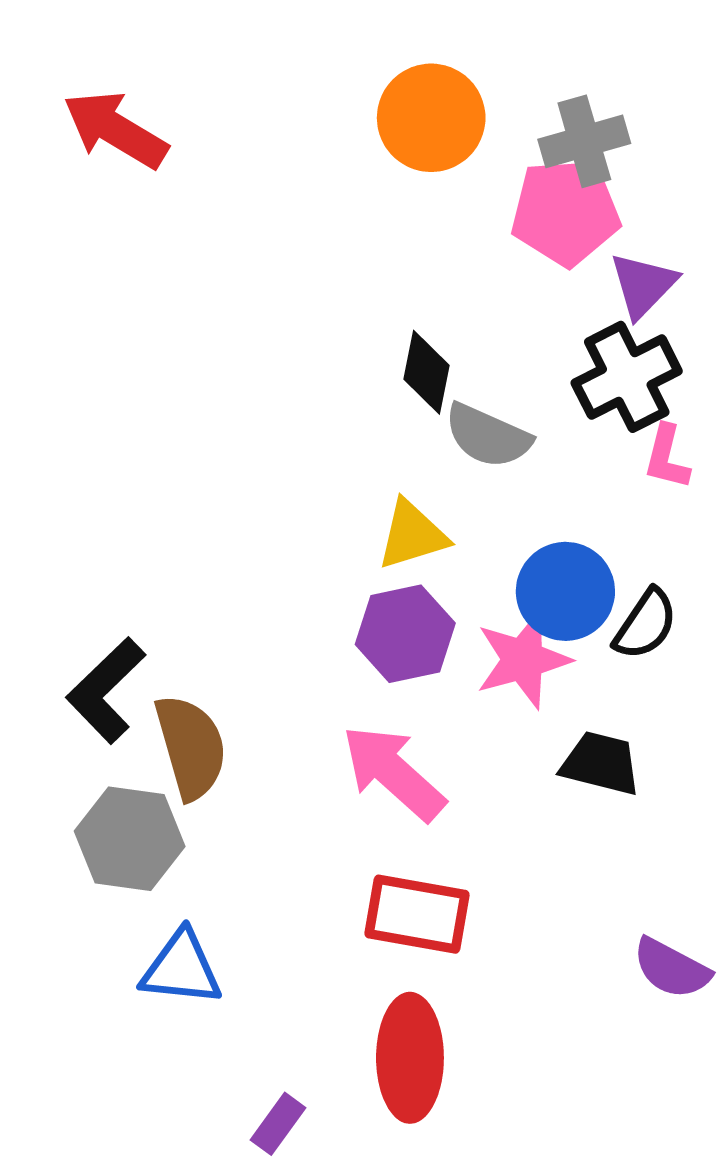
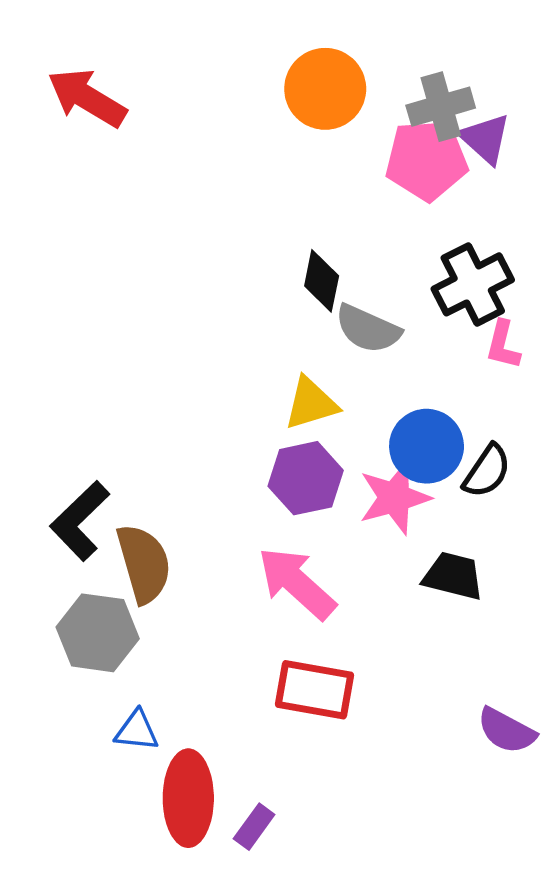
purple triangle: (643, 285) -> (485, 139), moved, turned -32
blue triangle: (181, 968) -> (137, 731), size x0.7
red ellipse: (410, 1058) -> (188, 798), moved
purple rectangle: (278, 1124) -> (254, 827), moved

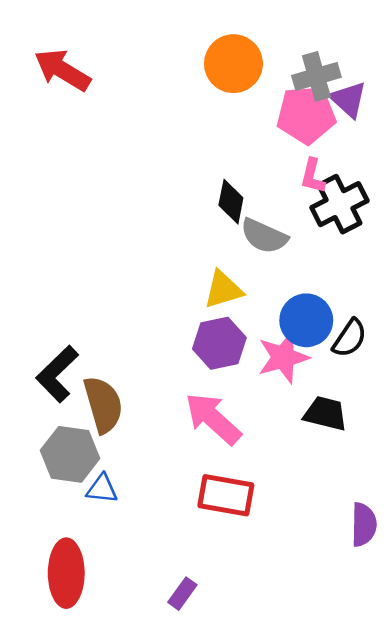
pink L-shape: (503, 345) -> (313, 176), moved
blue triangle: (137, 731) -> (102, 489), moved
purple semicircle: (507, 731) -> (364, 525), turned -117
red ellipse: (188, 798) -> (66, 573), moved

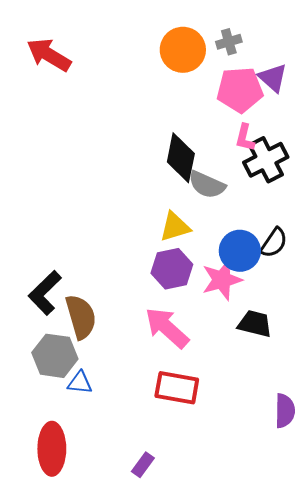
gray cross: (316, 76) -> (229, 42), moved, size x0.7
black diamond: (231, 202) -> (181, 158), size x1.4
black semicircle: (350, 338) -> (274, 243), moved

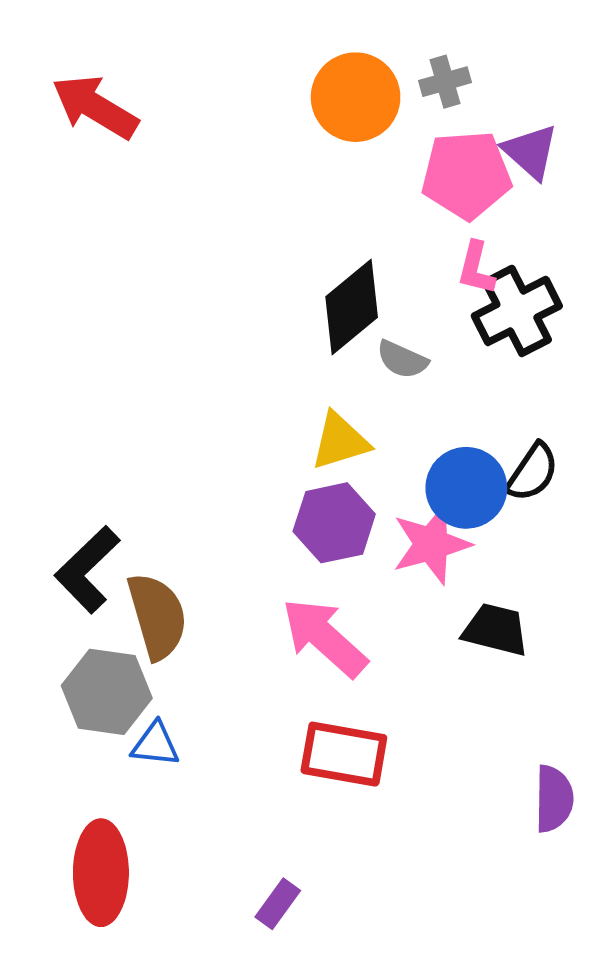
black diamond: (181, 158) -> (352, 307), turned 39
gray semicircle: (207, 185) -> (402, 360), size x0.7

